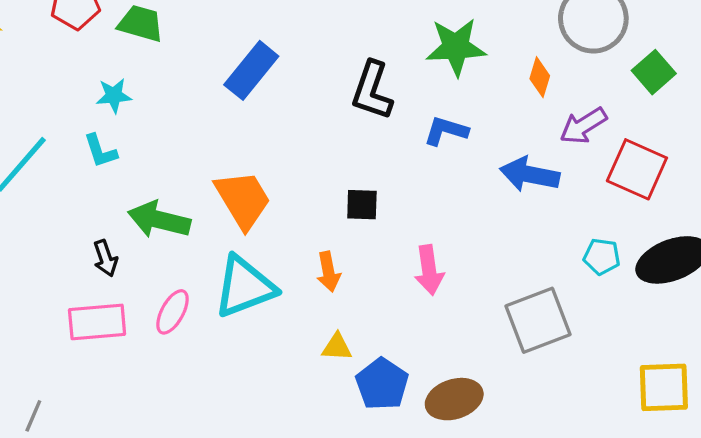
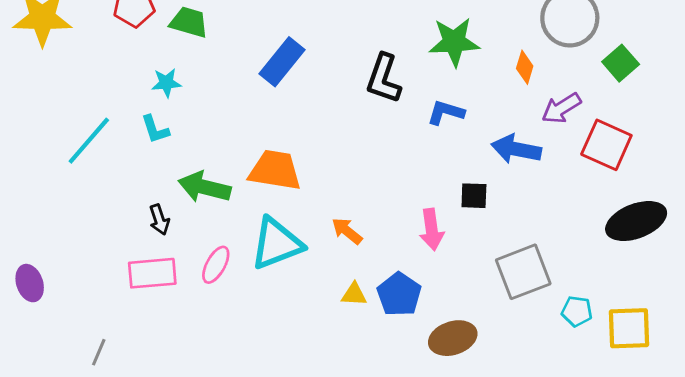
orange trapezoid: (243, 200) -> (275, 170), turned -50
black square: (362, 205) -> (474, 196), moved
cyan pentagon: (602, 257) -> (577, 311), moved
orange arrow: (328, 272) -> (347, 231), turned 140
blue pentagon: (382, 384) -> (399, 294), moved

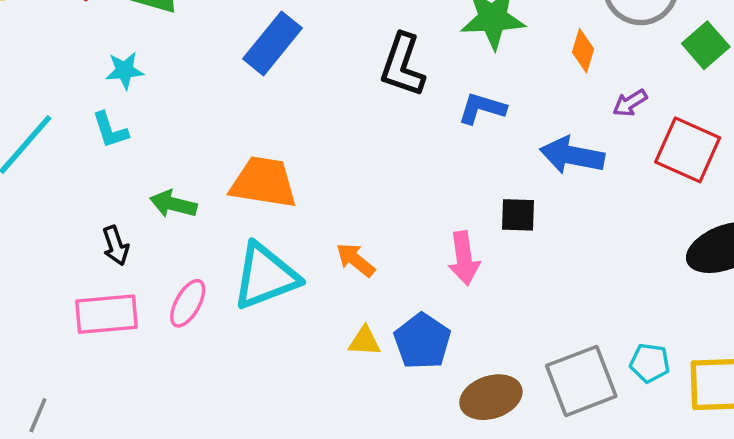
purple arrow: (561, 108) -> (630, 103), size x0.7
green arrow: (205, 187) -> (173, 204), size x0.7
gray square: (523, 272) -> (581, 381), moved

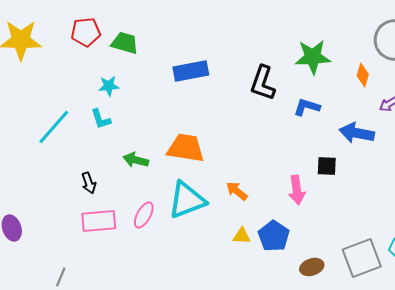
blue rectangle: (273, 43) -> (191, 71), turned 40
black arrow: (116, 246) -> (89, 183), moved
brown ellipse: (491, 397) -> (312, 267), size x0.7

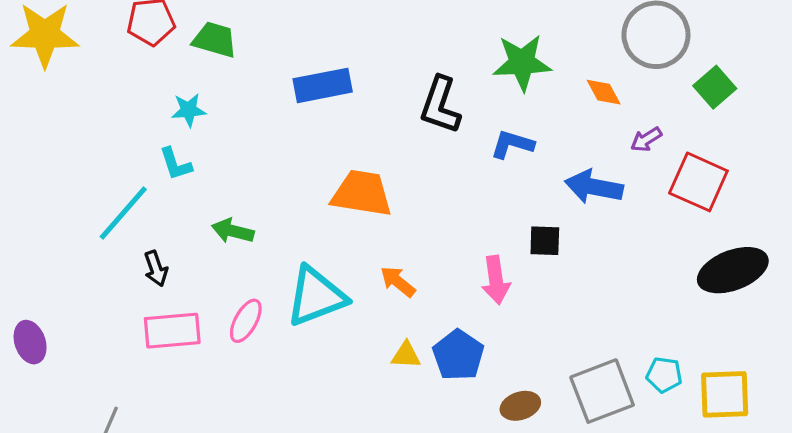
orange diamond: (363, 75) -> (604, 92), turned -45
cyan line: (54, 127) -> (123, 213), moved
orange trapezoid: (186, 148) -> (362, 193), moved

